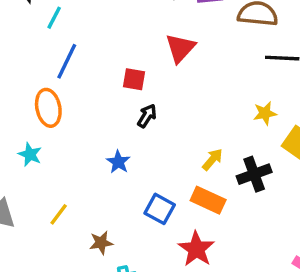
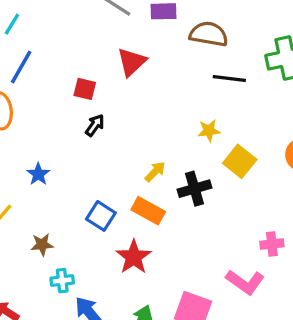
blue star: (118, 162) -> (38, 174), moved

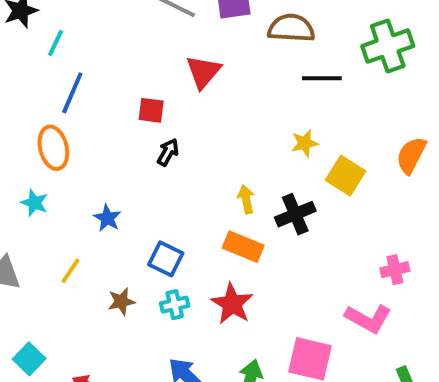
yellow arrow: (155, 172) -> (246, 199), turned -50
blue square: (101, 216) -> (166, 259), moved
cyan cross: (62, 281) -> (175, 305), moved

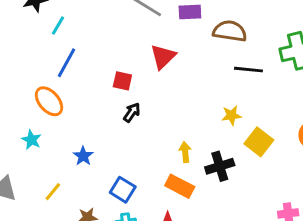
orange ellipse: (53, 148) -> (49, 101), turned -32

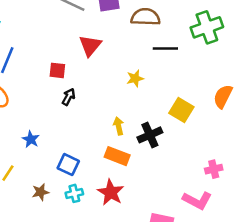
yellow star: (231, 115) -> (135, 78), moved

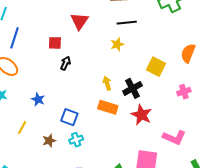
black line: (165, 48) -> (127, 23), moved
pink cross: (214, 169) -> (184, 92), moved
red star: (111, 192) -> (141, 115), moved

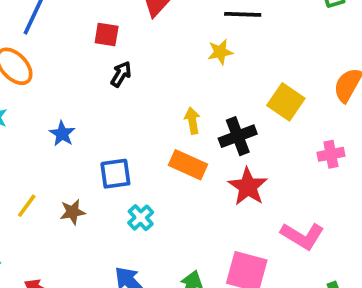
blue square: (69, 117) -> (115, 174), turned -36
yellow line: (22, 128) -> (27, 206), moved
cyan cross: (76, 140) -> (141, 218), moved, turned -32

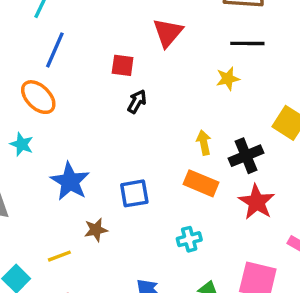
blue star: (62, 134) -> (70, 181), moved, size x1.6
yellow line: (27, 206) -> (59, 256), moved, turned 35
cyan cross: (141, 218) -> (189, 239), moved, turned 30

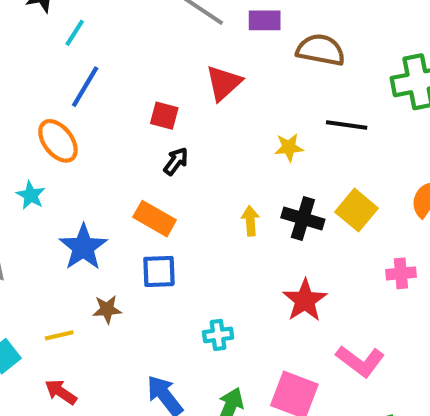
black line: (247, 43) -> (347, 125), moved
black cross: (246, 156) -> (303, 219), moved, turned 32
orange rectangle: (201, 183) -> (155, 219), moved

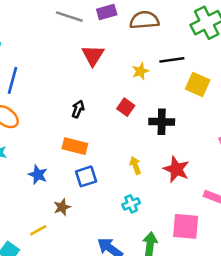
red square: (164, 116) -> (126, 107), moved, turned 36
yellow star: (289, 147) -> (140, 71), moved
yellow square: (356, 210) -> (198, 84), moved
yellow arrow: (250, 221) -> (135, 165), moved
blue star: (83, 247) -> (38, 175), size x0.7

